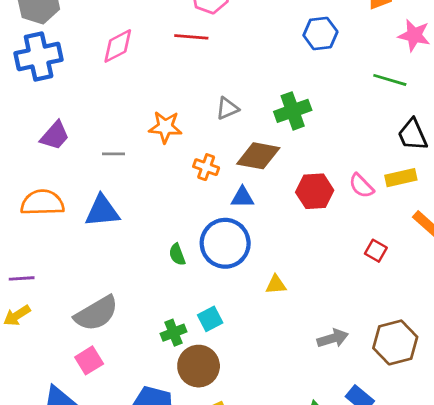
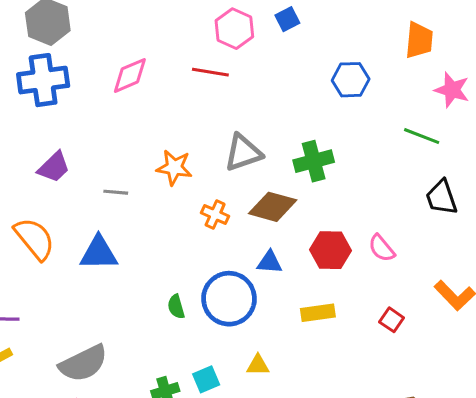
gray triangle: (227, 108) -> (243, 153), size x1.5
yellow rectangle: (401, 178) -> (318, 313), moved
blue triangle: (242, 197) -> (270, 262), moved
orange semicircle: (42, 203) -> (35, 239), turned 48
yellow triangle: (276, 285) -> (258, 365), moved

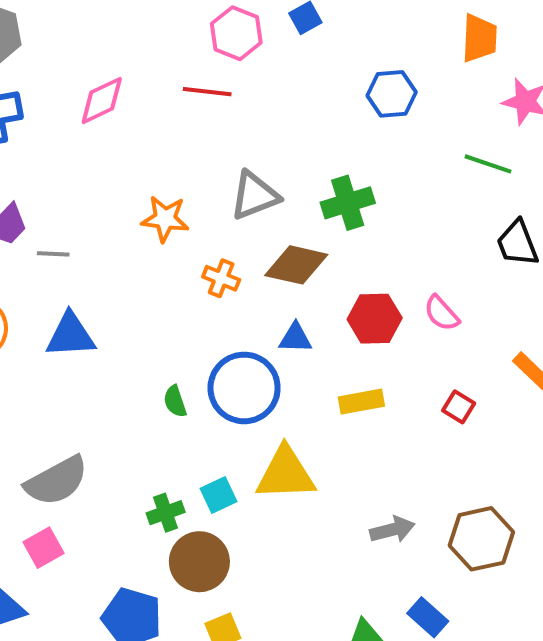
gray line: (116, 192) -> (53, 254), moved
yellow triangle: (258, 365) -> (286, 474), size x2.0

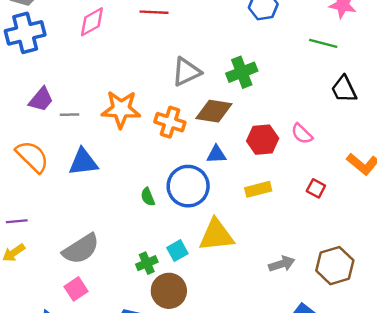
orange star: (165, 219) -> (121, 109), moved, size x1.4
orange cross: (221, 278) -> (170, 122), size x1.4

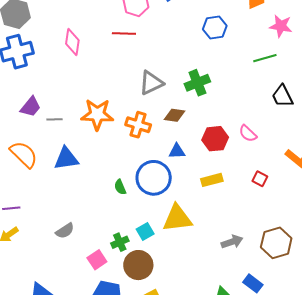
pink diamond: (92, 22) -> (72, 42), turned -52
green line: (323, 43) -> (265, 58), turned -30
brown diamond: (214, 111) -> (174, 115), size x0.7
gray semicircle: (81, 249) -> (65, 231), size x0.6
pink square: (76, 289) -> (97, 260), moved

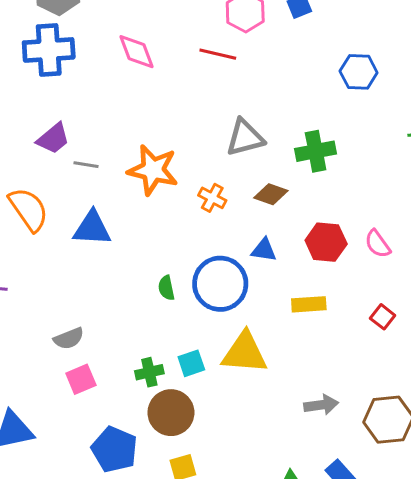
pink diamond: (72, 42) -> (136, 52), turned -40
orange cross: (138, 125) -> (212, 198), size x0.7
pink square: (97, 260) -> (81, 379), moved

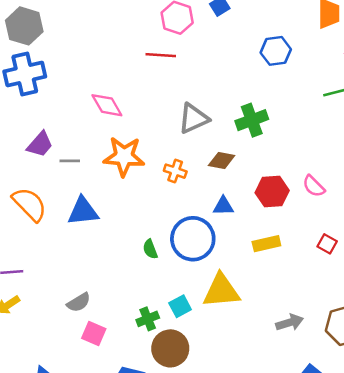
pink diamond: (136, 52) -> (107, 105), moved
pink square: (81, 379) -> (94, 333), turned -35

